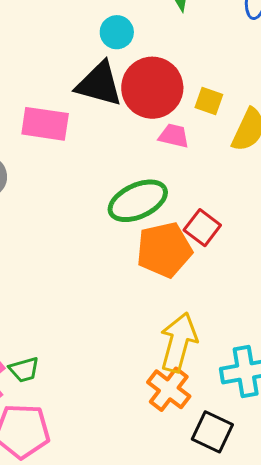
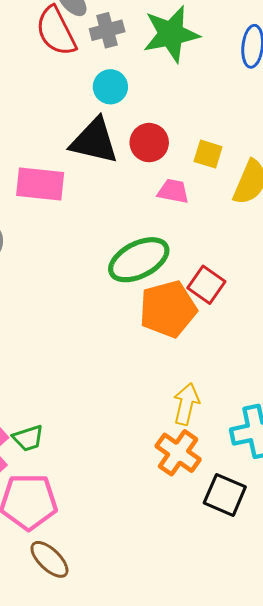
red circle: (152, 88) -> (149, 143), size x0.6
yellow arrow: (178, 342) -> (186, 404), size x0.7

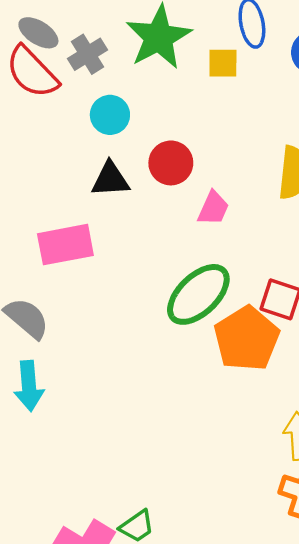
black triangle: (94, 141) -> (110, 179), size x0.7
yellow square: (208, 154) -> (223, 63), moved
pink trapezoid: (173, 191) -> (213, 208), turned 120

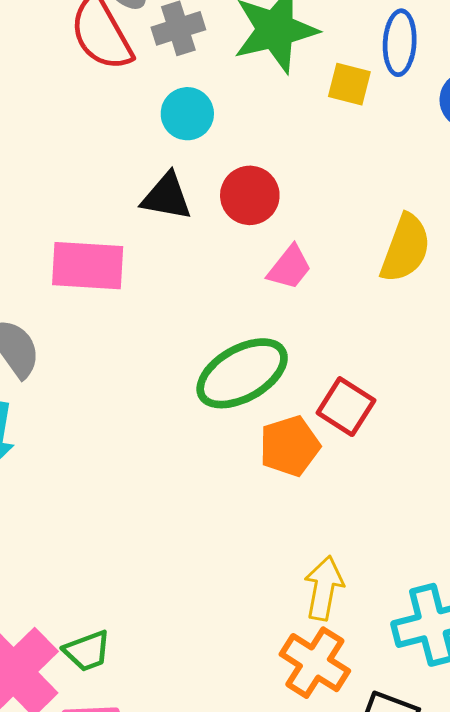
orange pentagon: (247, 339) -> (290, 446), size x0.7

